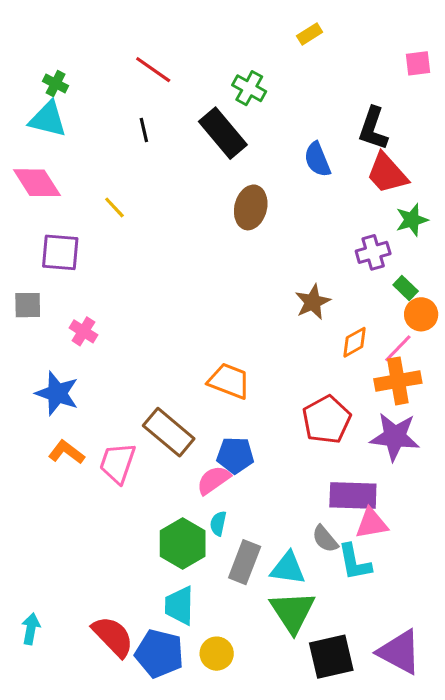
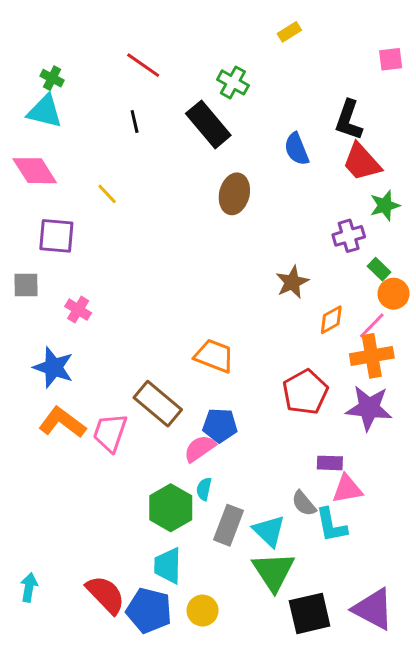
orange L-shape: (66, 452) -> (62, 422), size x1.4
purple rectangle: (353, 496) -> (330, 463), size x0.6
cyan triangle: (288, 568) -> (269, 531), turned 36

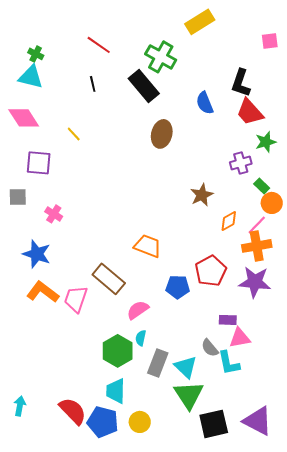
yellow rectangle: (289, 32) -> (200, 22), size x1.8
green cross: (233, 82) -> (161, 57), size x1.4
blue pentagon: (220, 425) -> (178, 287), moved

